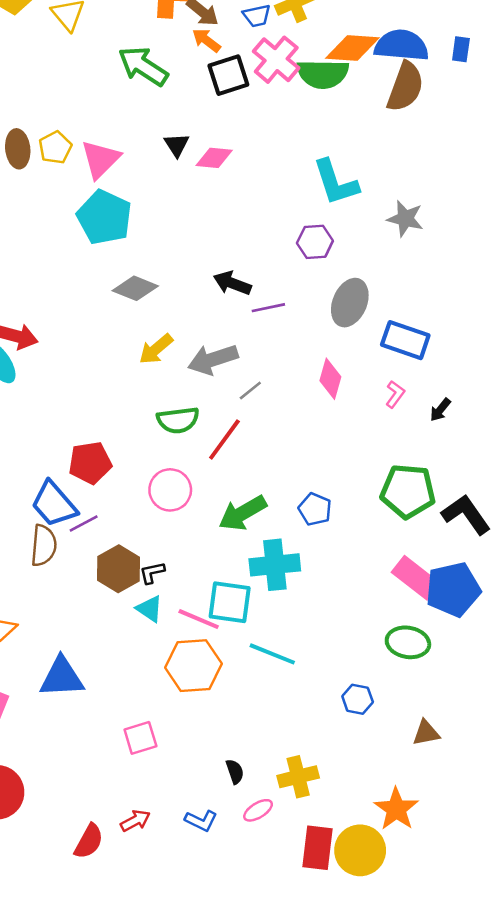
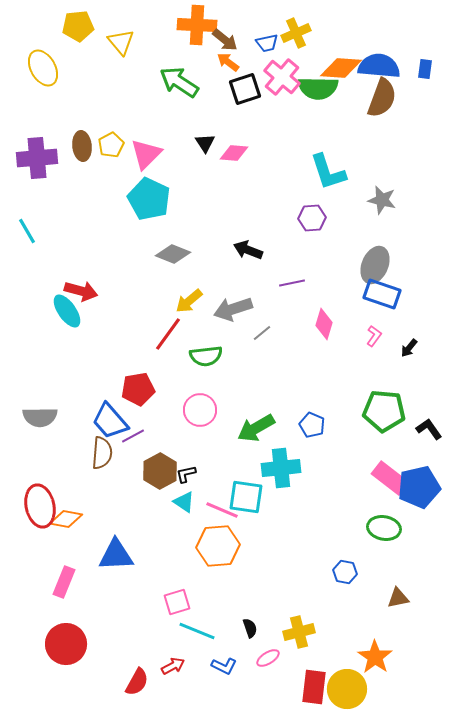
gray ellipse: (350, 303) -> (375, 265), moved
purple line: (268, 308) -> (292, 283), moved
red line: (224, 440) -> (168, 334), moved
black L-shape: (466, 514) -> (429, 429), size x0.7
cyan line: (272, 654) -> (197, 631), moved

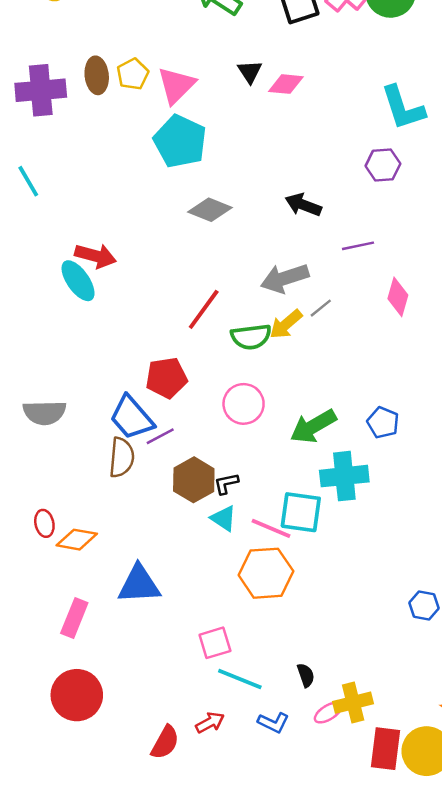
yellow arrow: (189, 301) -> (286, 324), moved
red ellipse: (40, 506) -> (44, 523), size x0.5
yellow cross: (299, 632) -> (353, 703), moved

